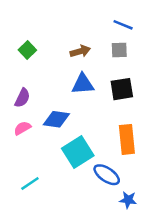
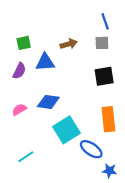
blue line: (123, 25) -> (105, 21), turned 49
green square: (27, 50) -> (24, 43), turned 32
blue triangle: (83, 84) -> (45, 62), moved
purple semicircle: (22, 98) -> (19, 71), moved

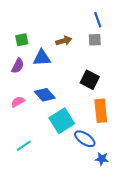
black square: (104, 76) -> (90, 80), moved, turned 36
blue diamond: (48, 102) -> (45, 95), turned 40

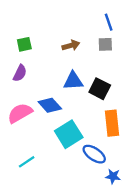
blue triangle: (42, 58) -> (73, 81), moved
pink semicircle: (18, 102) -> (20, 113), size x1.6

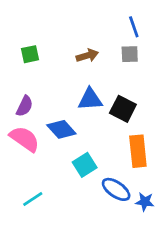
purple semicircle: (20, 73) -> (25, 106), moved
pink semicircle: (20, 113) -> (25, 139), turned 65
cyan square: (69, 134) -> (85, 165), size x0.7
blue star: (113, 176) -> (145, 202), moved

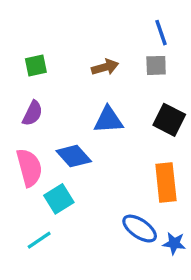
purple semicircle: (25, 106) -> (33, 113), moved
black square: (123, 109) -> (169, 120), moved
pink semicircle: (25, 139) -> (29, 168), turned 40
cyan square: (85, 165) -> (59, 199), moved

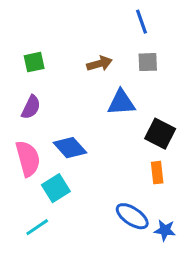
blue line: (161, 33) -> (142, 22), moved
blue triangle: (108, 120) -> (121, 103), moved
black square: (169, 120) -> (160, 134), moved
orange rectangle: (166, 182) -> (157, 173), size x0.6

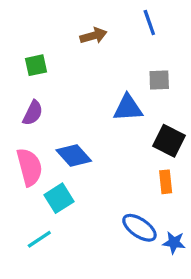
gray square: (148, 62) -> (159, 80), moved
brown arrow: (99, 64) -> (93, 36), moved

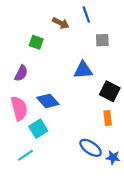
blue line: (149, 23) -> (86, 15), moved
brown arrow: (93, 36) -> (61, 23), turned 42
green square: (36, 65) -> (36, 42), moved, turned 32
gray square: (159, 80) -> (102, 40), moved

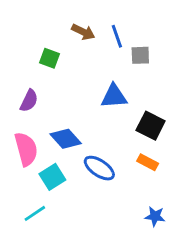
blue line: (86, 15) -> (117, 36), moved
orange rectangle: (108, 118) -> (148, 162), turned -56
blue ellipse: (91, 148) -> (99, 168), moved

